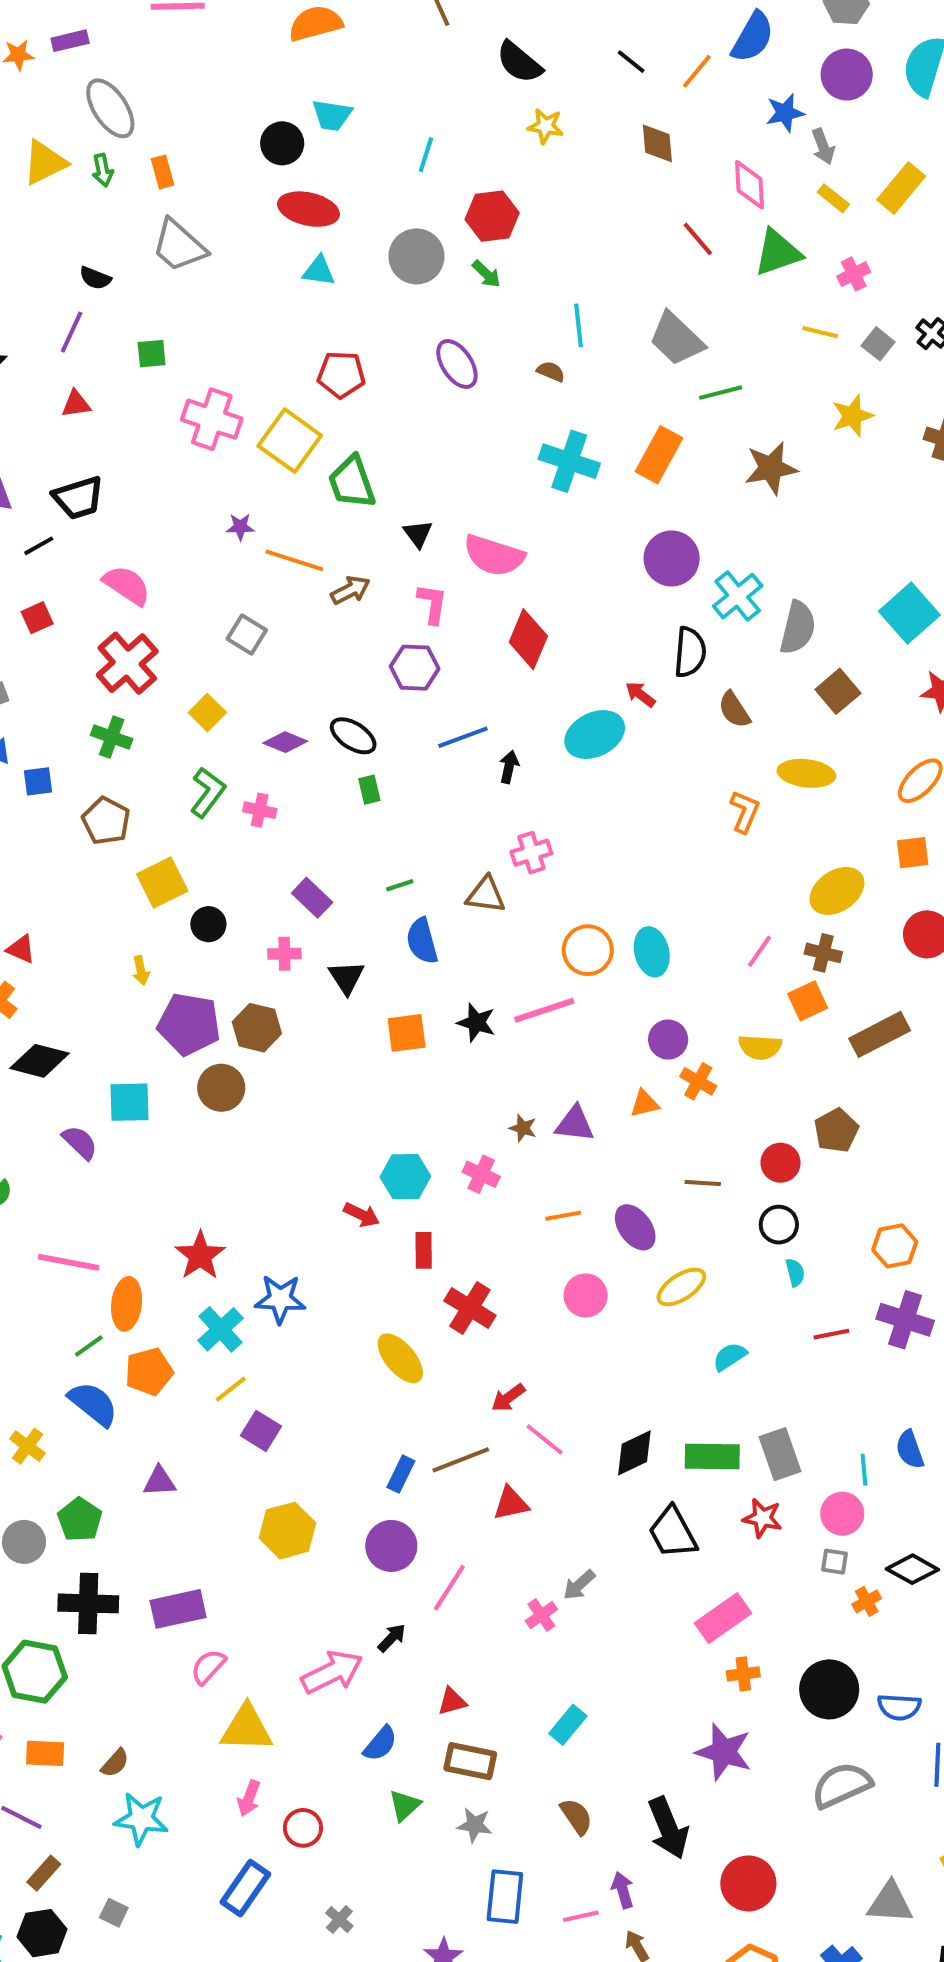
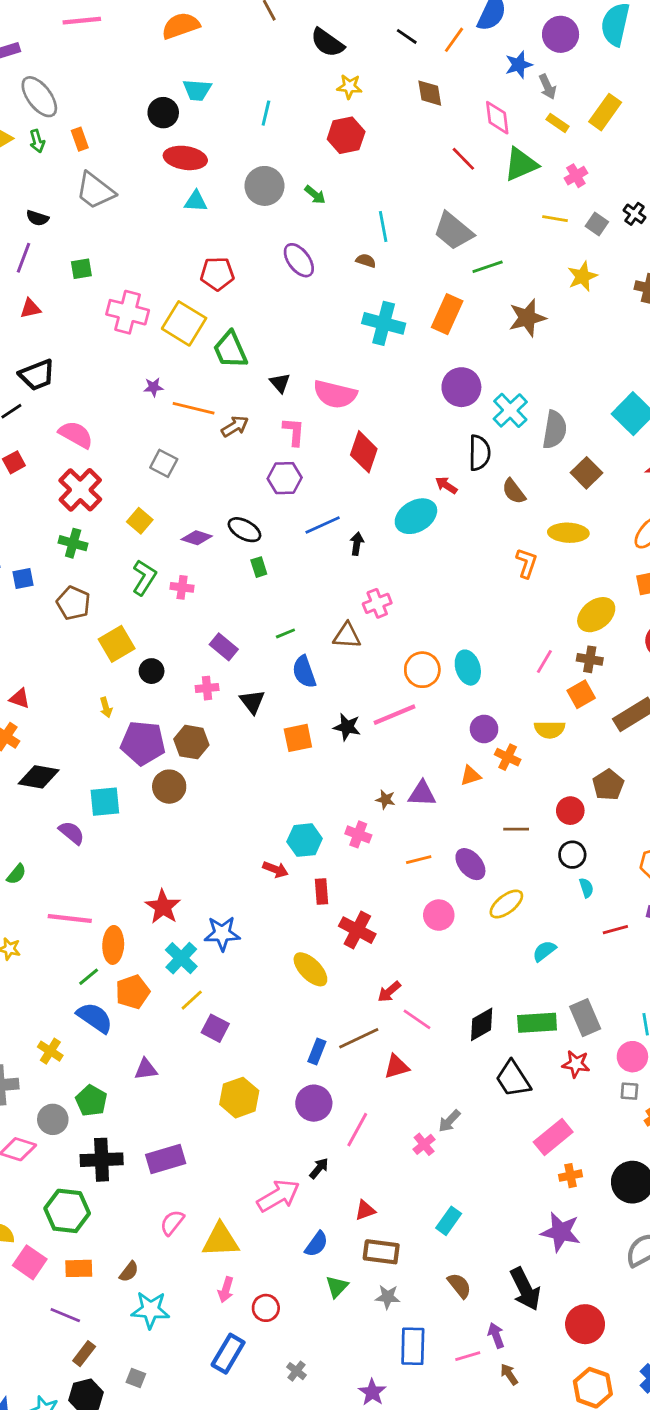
red hexagon: (492, 216) -> (346, 135), moved
pink semicircle: (208, 1667) -> (172, 1223), moved

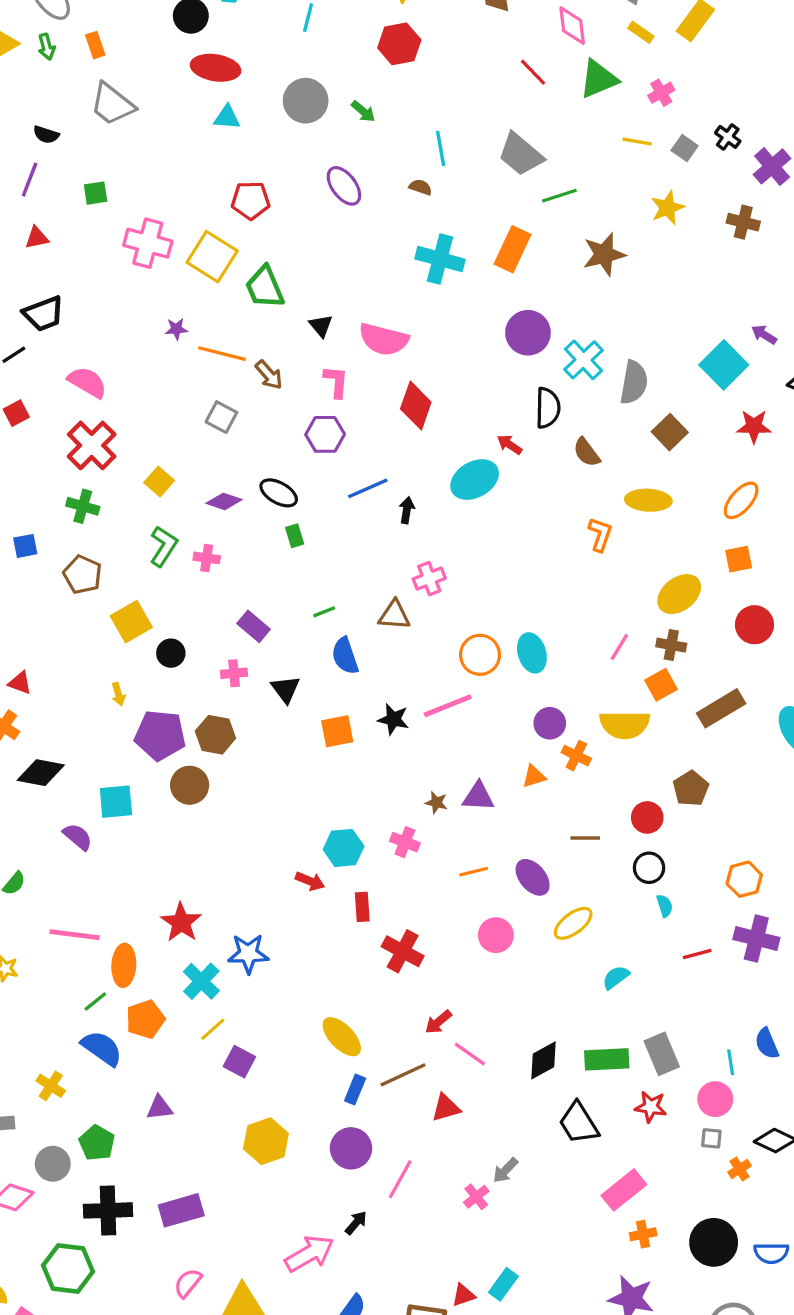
brown arrow: (235, 426) -> (269, 375), turned 80
gray square: (164, 463) -> (221, 417), moved
yellow semicircle: (550, 730) -> (625, 725), size x1.4
yellow ellipse: (310, 969) -> (342, 1037), moved
red triangle: (365, 1210) -> (463, 1295), moved

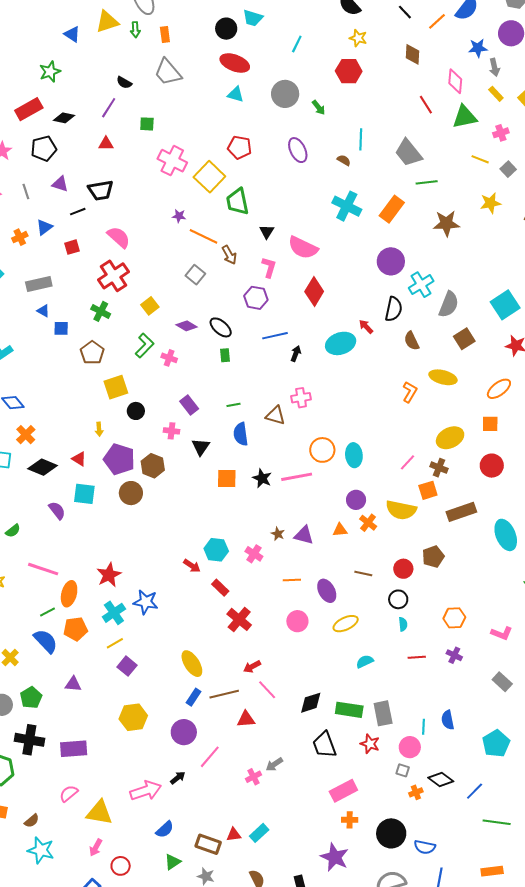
red triangle: (20, 683) -> (79, 459), moved
red rectangle: (362, 907) -> (220, 588), turned -54
purple cross: (756, 939) -> (454, 655), size x0.6

